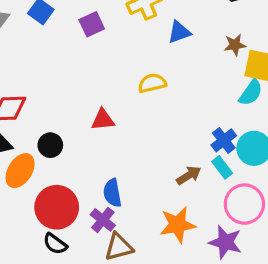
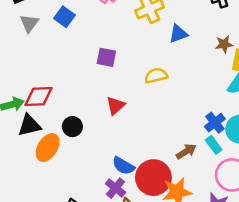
purple square: (92, 24) -> (106, 57), moved, turned 36
red triangle: (103, 120) -> (116, 106), turned -36
blue semicircle: (112, 193) -> (123, 166), turned -50
red circle: (57, 207) -> (153, 178), moved

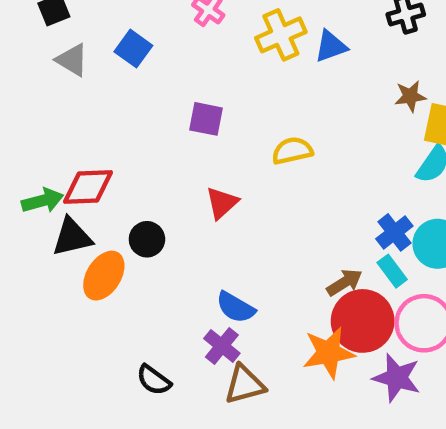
gray triangle: (29, 23) -> (72, 60), turned -36
blue triangle: (178, 34) -> (331, 46), moved
red circle: (153, 178) -> (363, 321), moved

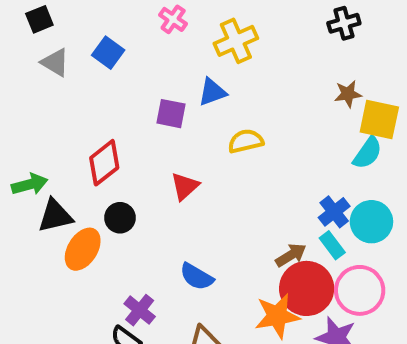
blue triangle: (331, 46) -> (212, 92), moved
red diamond: (88, 187) -> (104, 163), moved, turned -36
purple cross: (222, 346) -> (140, 310), moved

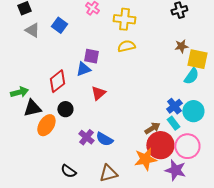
yellow cross: (236, 41) -> (124, 19), turned 30
blue triangle: (212, 92) -> (83, 69), moved
yellow semicircle: (246, 141) -> (126, 46), moved
purple cross: (140, 310) -> (86, 137), moved

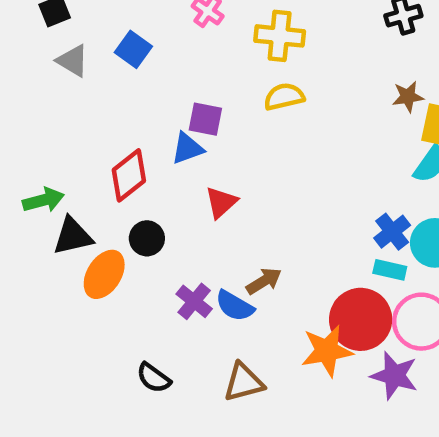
cyan rectangle: (173, 123) -> (390, 270), turned -40
brown arrow: (152, 128) -> (264, 281), moved

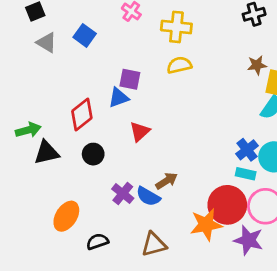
orange ellipse: (104, 274) -> (66, 216), moved
black semicircle: (154, 378) -> (97, 242), turned 125

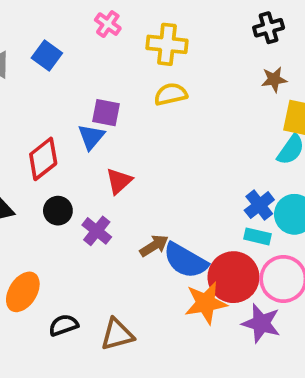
brown star: (257, 65) -> (274, 79), moved
blue triangle: (119, 98) -> (91, 137), turned -30
purple cross: (123, 194) -> (97, 231), moved
blue semicircle: (148, 196) -> (185, 260), moved, size x1.4
brown triangle: (154, 244) -> (117, 334), moved

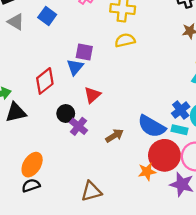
black circle: (58, 211) -> (66, 114), moved
blue semicircle: (185, 260) -> (152, 126), moved
orange star: (206, 303) -> (147, 172), size x0.7
black semicircle: (63, 325) -> (31, 186), moved

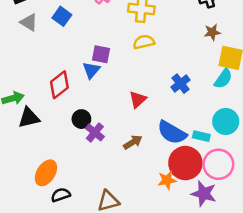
red triangle: (92, 95) -> (138, 99), moved
blue cross: (181, 110) -> (180, 84), moved
black semicircle: (31, 186) -> (61, 195), moved

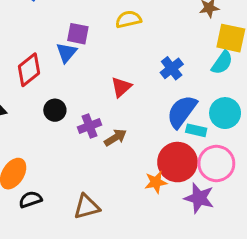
purple cross: (95, 132) -> (90, 126), moved, turned 30
blue semicircle: (172, 132) -> (182, 112), moved, turned 96

